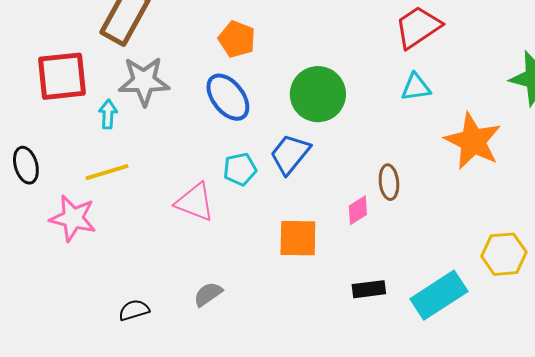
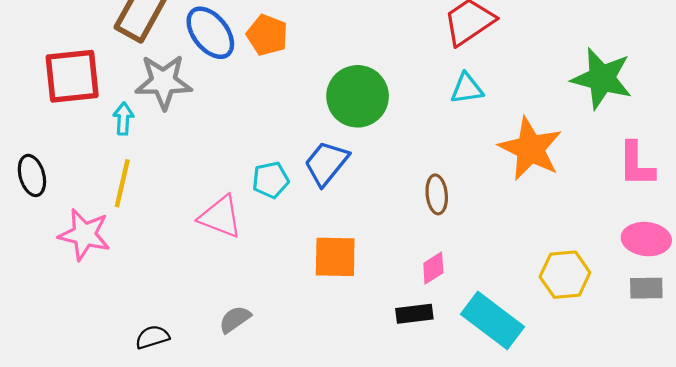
blue ellipse: (228, 97) -> (210, 33), moved
yellow line: (107, 172) -> (122, 183), turned -60
pink diamond: (358, 210) -> (433, 268), moved
cyan rectangle: (439, 295) -> (492, 320), turned 70

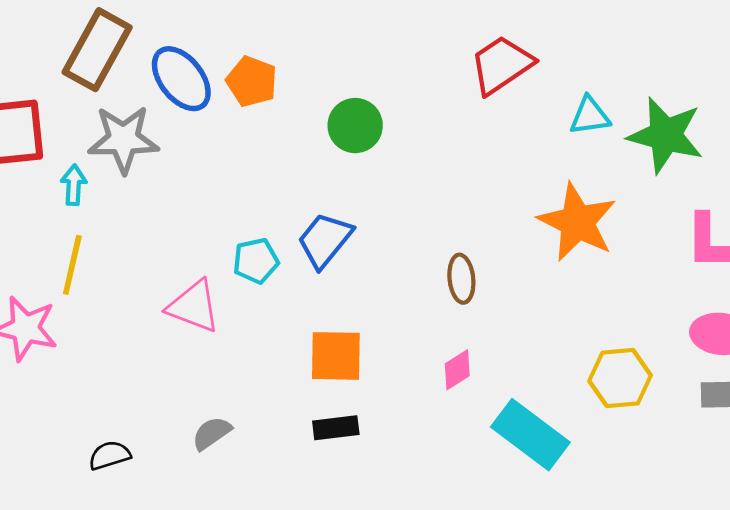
cyan triangle: (467, 88) -> (590, 116), moved
green circle: (358, 96) -> (355, 126), moved, size x0.7
black rectangle: (414, 314) -> (336, 428), moved

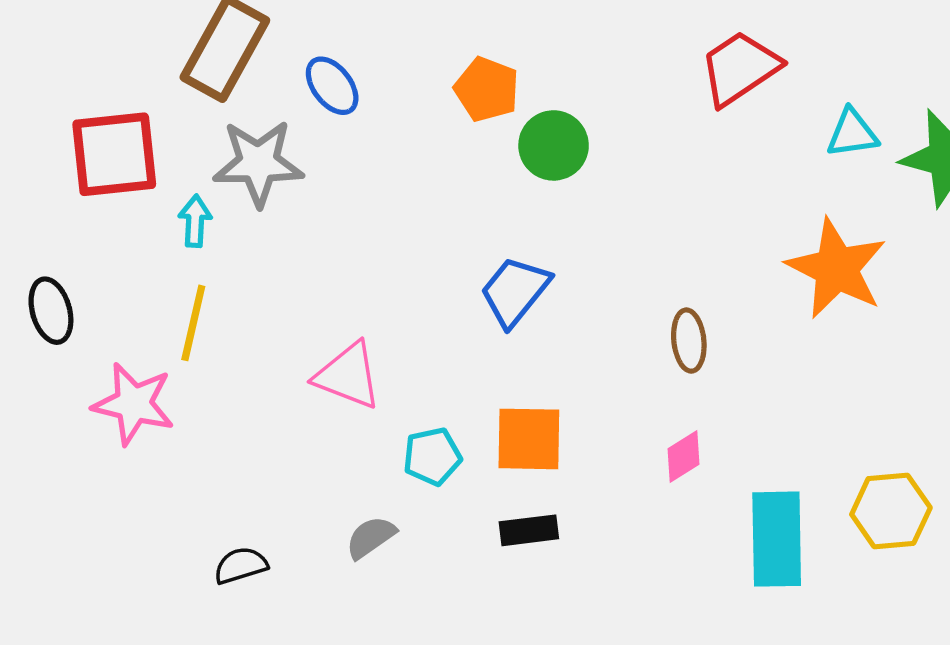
blue ellipse: (181, 79) -> (332, 86), size x0.7
orange pentagon: (252, 81) -> (487, 89), moved
cyan pentagon: (256, 261) -> (432, 456), moved
yellow hexagon: (620, 378) -> (891, 511), moved
cyan rectangle: (530, 435) -> (777, 539), turned 52

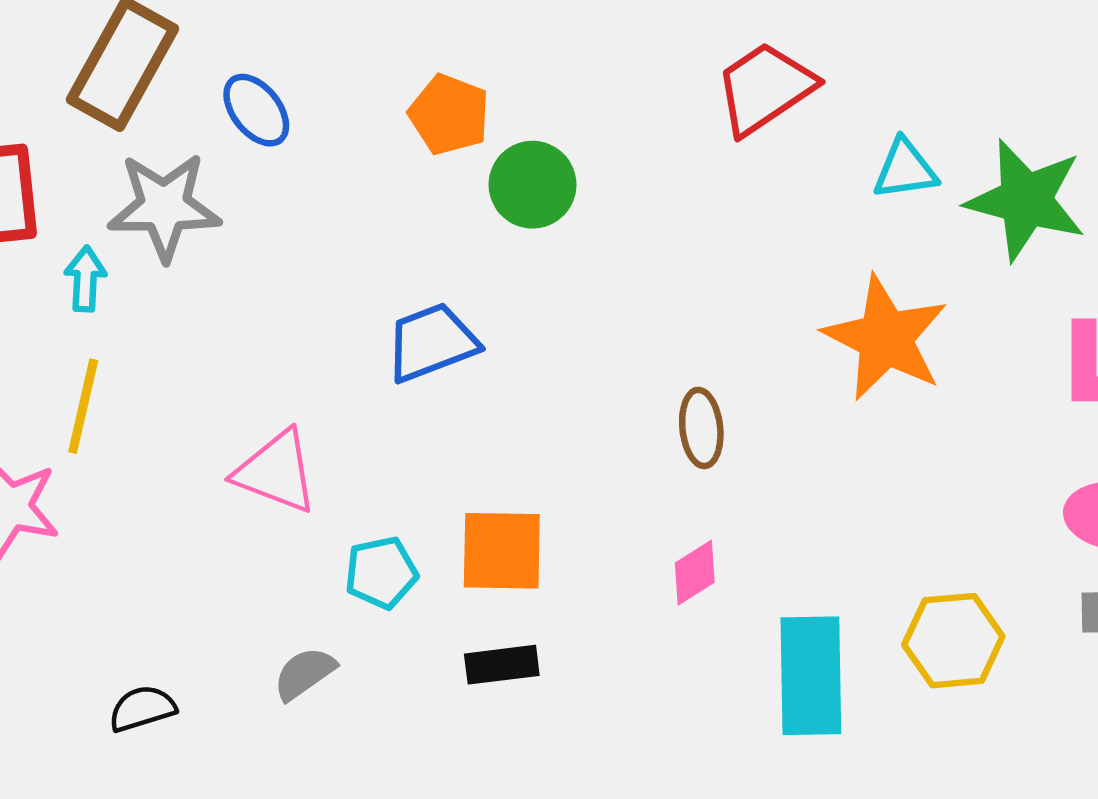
blue trapezoid: (515, 291) -> (432, 342), moved, turned 30

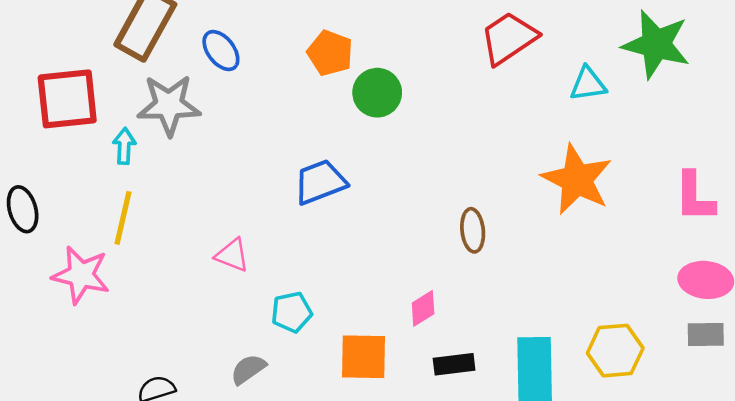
green star: (1026, 200) -> (656, 44), moved
pink triangle: (276, 472) -> (232, 255), size x0.7
orange square: (502, 551) -> (364, 357), moved
pink diamond: (695, 573) -> (423, 308), moved
black rectangle: (502, 665) -> (454, 364), moved

